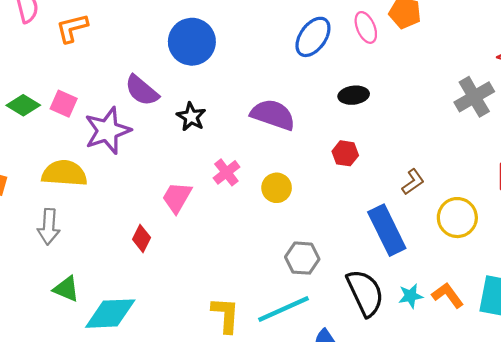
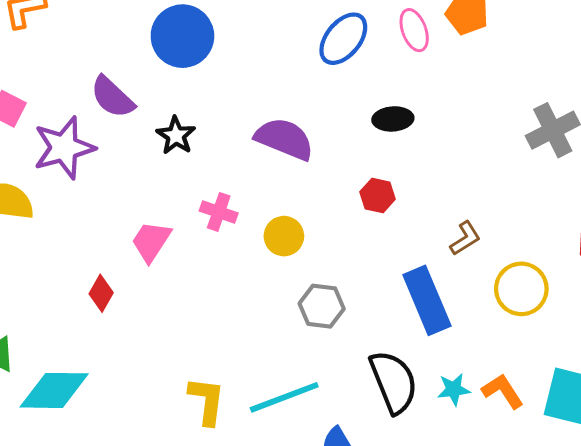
pink cross: (226, 172) -> (219, 212), turned -36
gray hexagon: (302, 258) -> (322, 306), moved

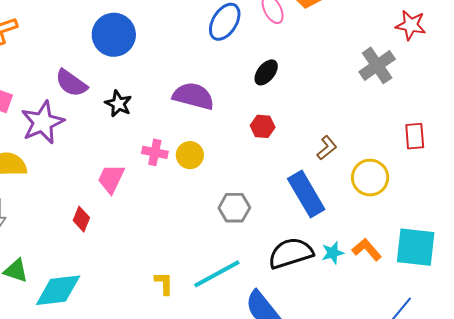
black ellipse: (393, 119) -> (266, 72), turned -40
yellow circle: (284, 236) -> (190, 155), moved
black semicircle: (394, 382) -> (291, 253), turned -78
yellow L-shape: (207, 401) -> (164, 283), size x0.7

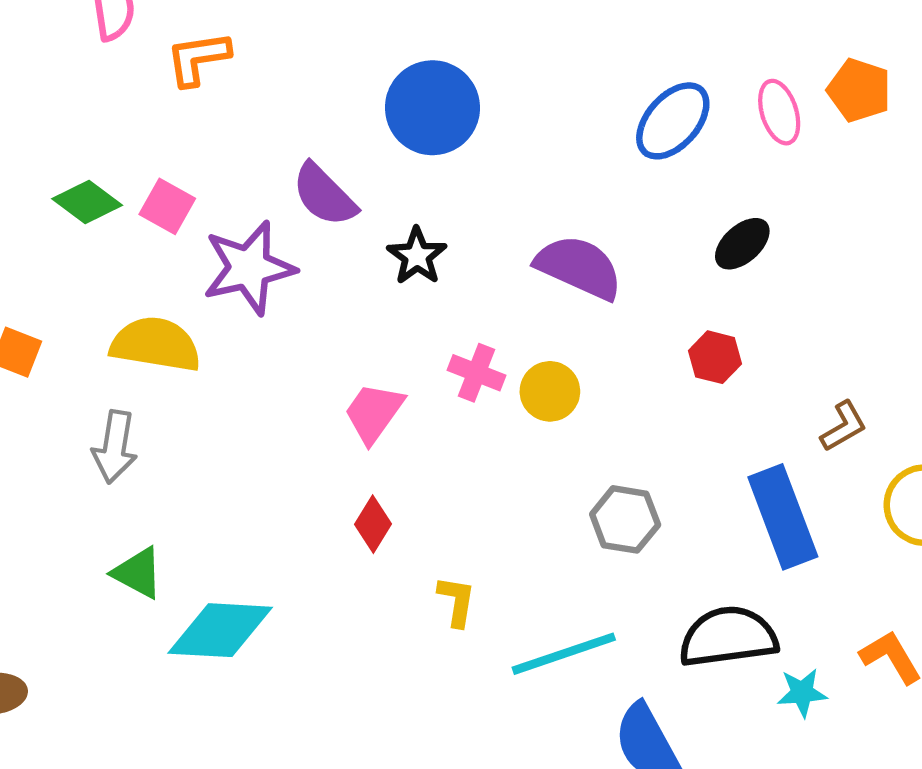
red diamond: (81, 219) -> (373, 524), moved
cyan star: (333, 253) -> (802, 693), moved
yellow L-shape: (164, 283) -> (457, 601), moved

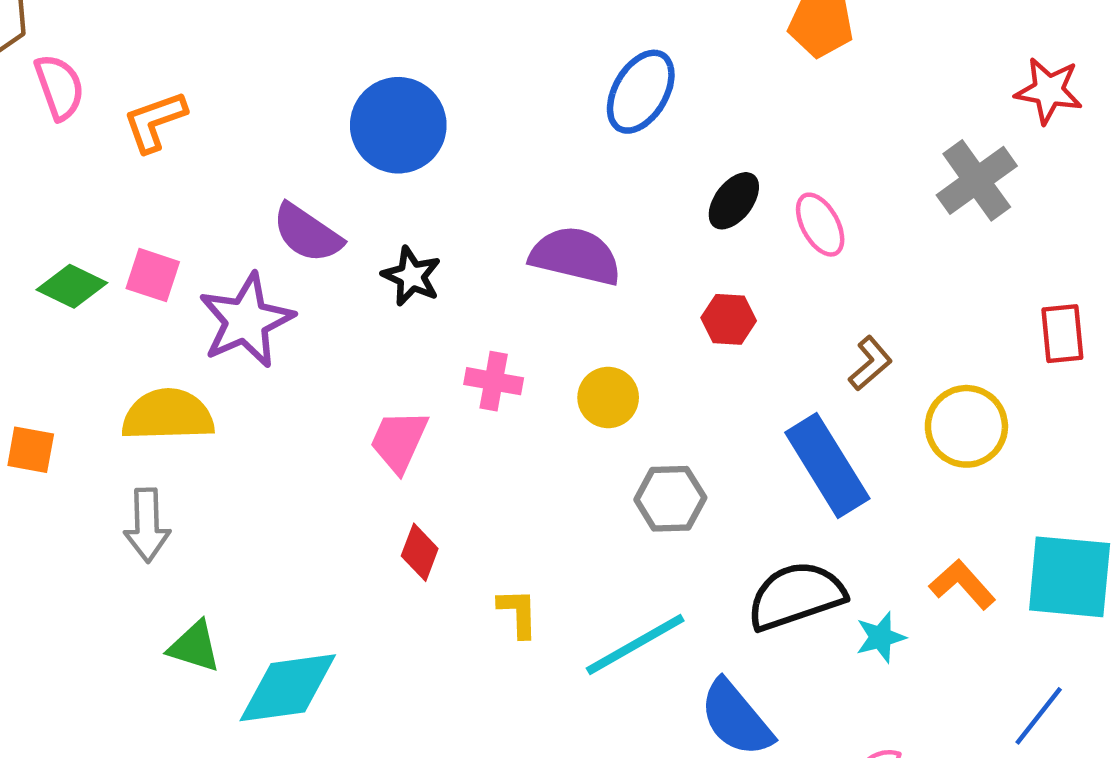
pink ellipse: (779, 112) -> (820, 225), moved
yellow circle: (550, 391) -> (608, 397), moved

